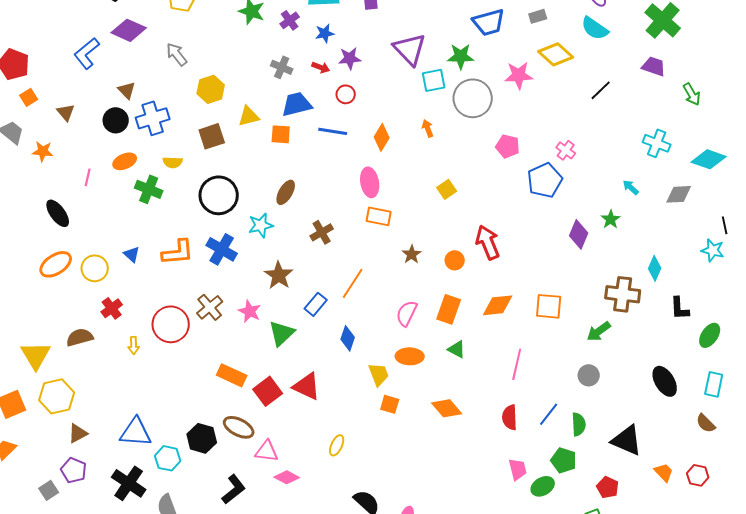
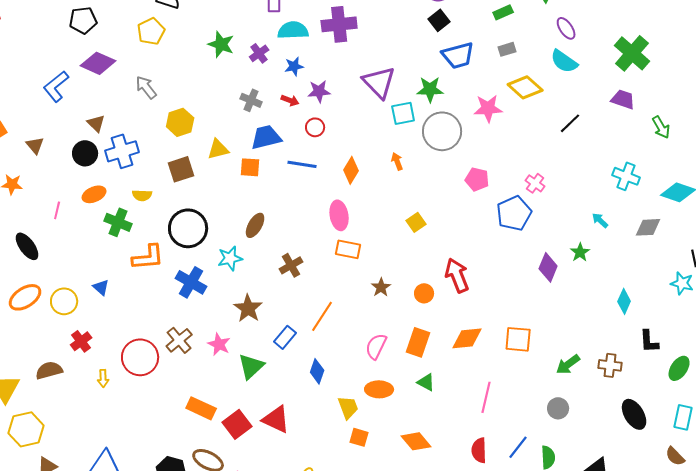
orange L-shape: (178, 252) -> (148, 257), moved
brown cross: (623, 294) -> (610, 365), moved, size x0.7

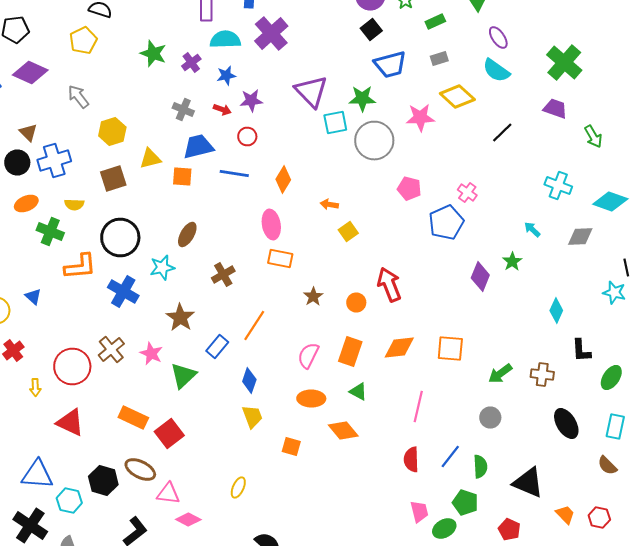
purple cross: (339, 24) -> (271, 34), turned -36
orange arrow: (397, 161) -> (329, 204), moved, turned -60
yellow trapezoid: (348, 407) -> (252, 416), moved
red triangle: (276, 419) -> (70, 422), moved
orange diamond: (416, 441) -> (343, 430), moved

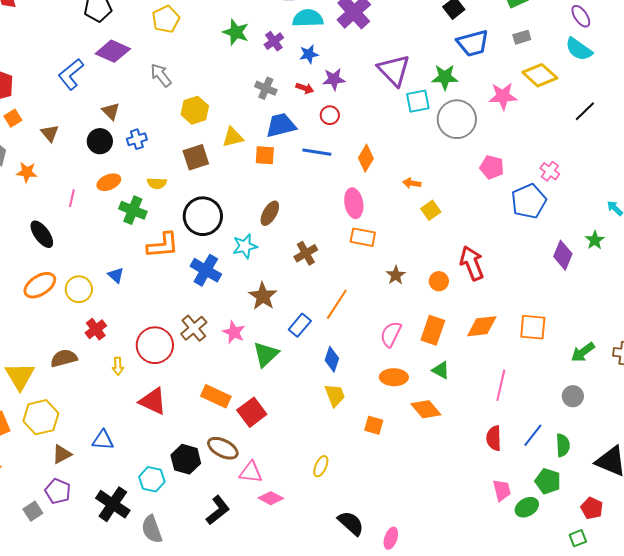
blue cross: (54, 160) -> (137, 139), size x0.6
blue triangle: (37, 474) -> (103, 440), moved, size x0.7

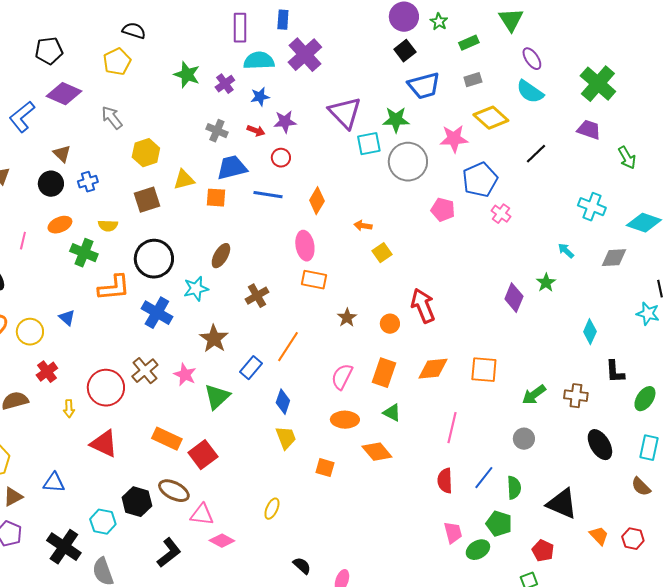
blue pentagon: (529, 201) -> (480, 180), moved
black semicircle: (351, 523) -> (302, 566), size x0.7

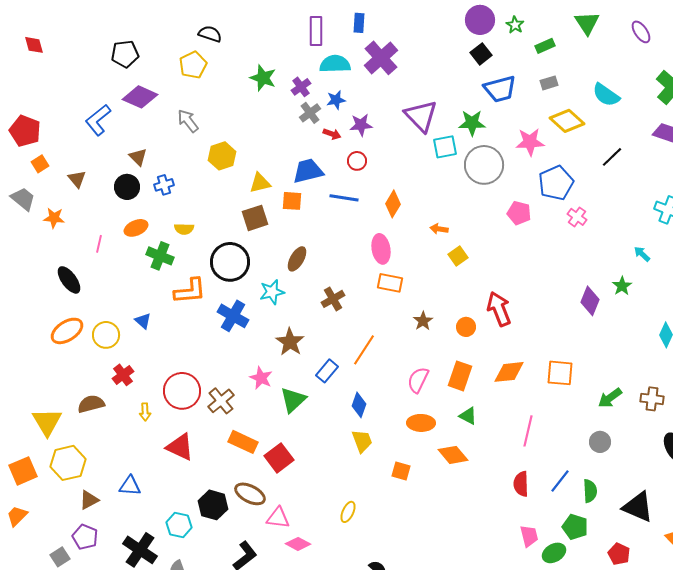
purple ellipse: (532, 59) -> (641, 32), moved
gray cross: (217, 131) -> (310, 113), moved, turned 30
brown square: (147, 200) -> (255, 218), moved
brown cross: (145, 371) -> (221, 401), moved

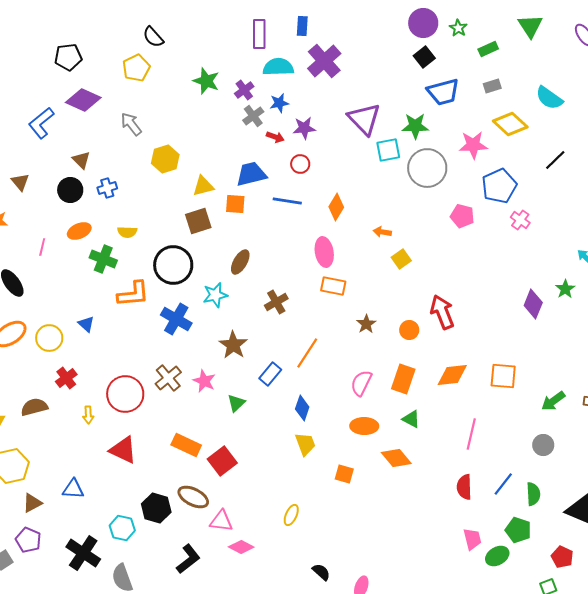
black semicircle: (210, 34) -> (153, 37), turned -150
green triangle: (293, 400) -> (236, 403), size x0.7
brown cross: (221, 401) -> (168, 378), moved

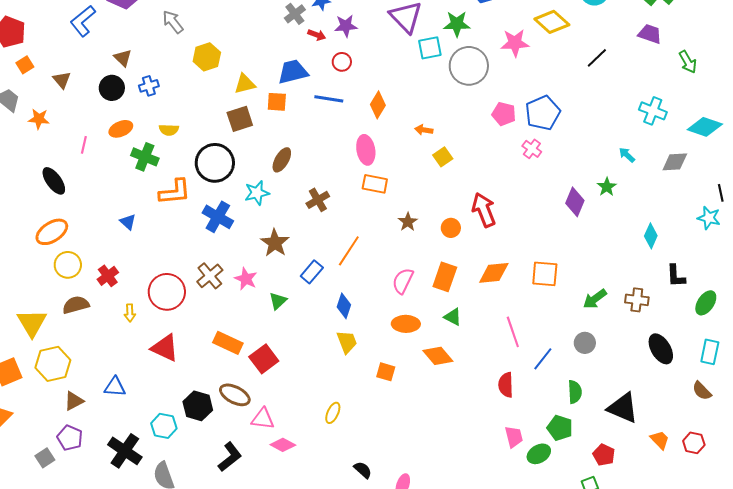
blue pentagon: (499, 186) -> (543, 113), moved
pink cross: (520, 220) -> (532, 149), moved
yellow circle: (49, 338) -> (68, 265), moved
pink line: (471, 434) -> (513, 332), turned -32
blue line: (503, 484) -> (543, 359), moved

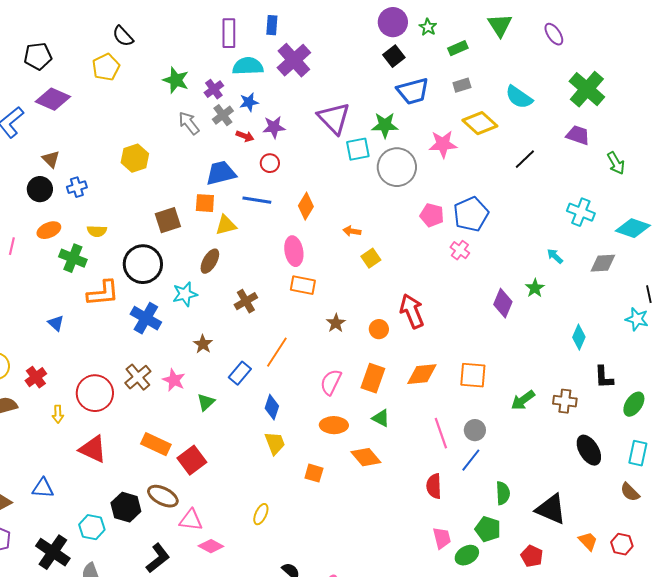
gray arrow: (173, 22) -> (189, 123), moved
yellow triangle: (245, 84) -> (226, 225), moved
brown star: (275, 243) -> (203, 344), size x0.7
gray circle: (585, 343) -> (475, 430), moved

